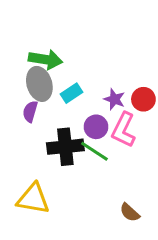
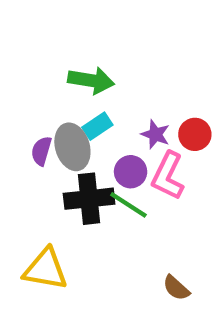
green arrow: (45, 59) -> (91, 80), moved
gray ellipse: (39, 84) -> (72, 147), moved

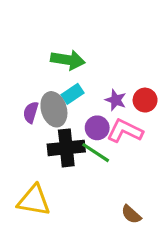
pink L-shape: (168, 176) -> (125, 131), turned 90

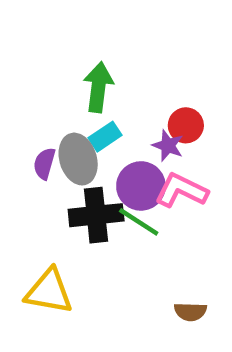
green arrow: (68, 60) -> (98, 87), turned -92
red circle: (145, 100) -> (186, 125), moved
purple circle: (97, 128) -> (141, 186), size x1.4
brown semicircle: (131, 214) -> (190, 312), turned -40

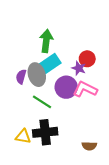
cyan rectangle: (105, 137) -> (49, 64), size x1.5
black cross: (96, 215) -> (45, 132), moved
green line: (139, 222) -> (42, 102), moved
yellow triangle: (49, 291) -> (23, 137), size x0.7

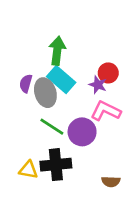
cyan rectangle: (49, 64) -> (61, 80), turned 75
purple semicircle: (21, 77) -> (26, 83), moved
purple circle: (66, 87) -> (82, 132), moved

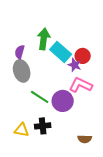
cyan rectangle: (61, 80) -> (61, 52), moved
purple semicircle: (26, 83) -> (20, 52), moved
gray ellipse: (45, 93) -> (22, 71), moved
black cross: (56, 165) -> (43, 126), size x0.7

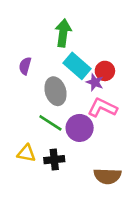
green arrow: (44, 39) -> (63, 33), moved
gray ellipse: (22, 71) -> (56, 91), moved
yellow triangle: (22, 130) -> (26, 153), moved
brown semicircle: (85, 139) -> (107, 176), size x1.5

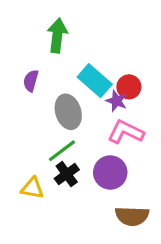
green arrow: (63, 33) -> (57, 36), moved
green line: (50, 123) -> (62, 151), turned -70
purple circle: (80, 128) -> (110, 172), moved
black cross: (54, 160) -> (67, 174), moved, turned -30

